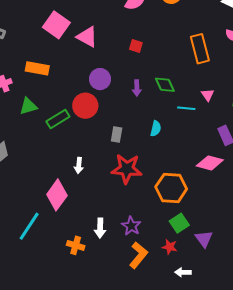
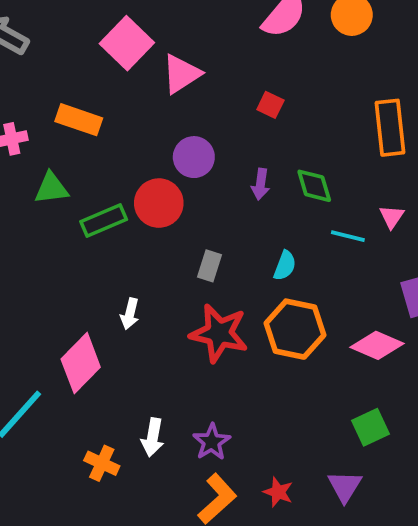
pink triangle: (87, 37) -> (181, 74), turned 50
orange hexagon: (171, 188) -> (295, 329), moved
green square: (179, 223) -> (370, 427), moved

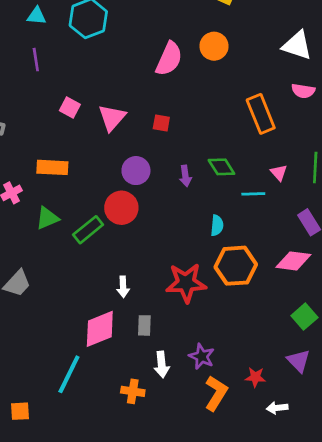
pink square: (127, 43) -> (70, 108), size x0.6
red square: (270, 105) -> (161, 123), moved
gray rectangle: (210, 266) -> (144, 325), moved
pink diamond: (81, 363) -> (100, 329), turned 39

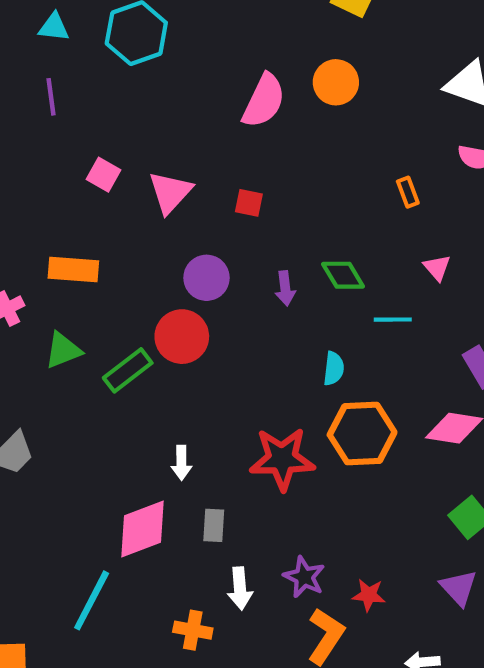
orange rectangle: (261, 114) -> (408, 192), size x0.5
pink triangle: (279, 173) -> (437, 268), moved
red star: (255, 377) -> (369, 595), moved

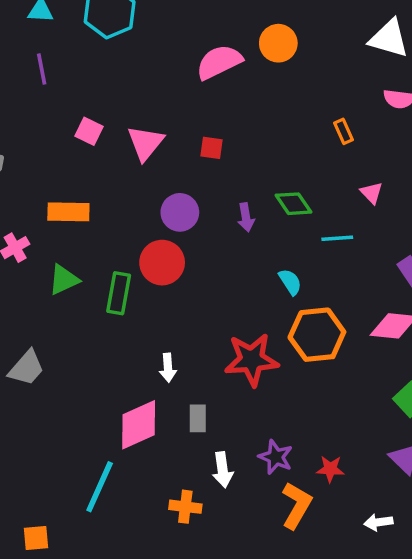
pink semicircle: (264, 101) -> (219, 62), turned -138
cyan semicircle: (334, 368) -> (290, 282), turned -36
green rectangle: (128, 370) -> (119, 293), turned -39

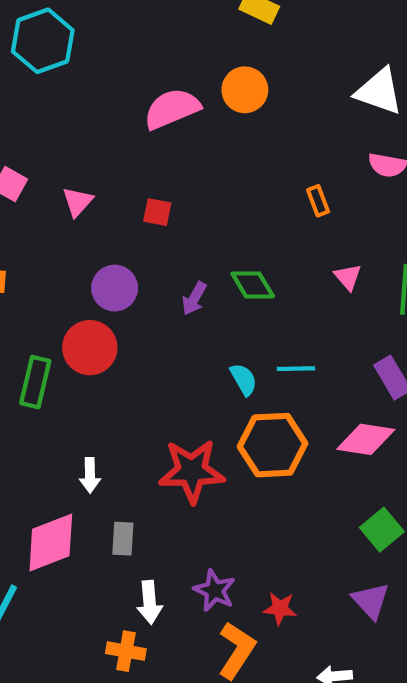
pink triangle: (145, 143) -> (78, 202), size x0.7
purple arrow: (246, 217) -> (194, 298), turned 36
cyan line: (337, 238) -> (296, 369), moved
orange cross: (185, 507) -> (126, 651), moved

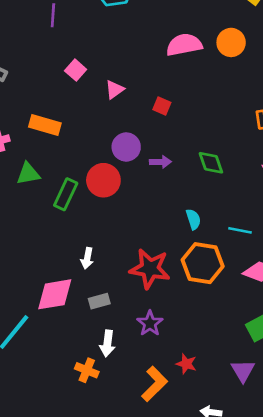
purple arrow: (194, 298) -> (160, 162), moved, turned -132
cyan line: (296, 369) -> (240, 230), moved
gray rectangle: (123, 539) -> (99, 301), turned 60
purple star: (215, 590) -> (150, 323), moved

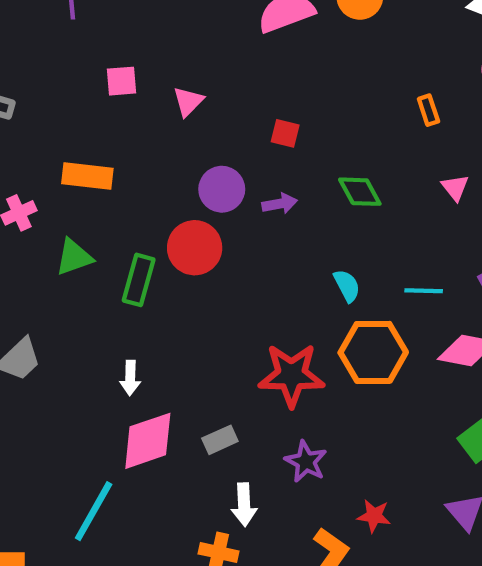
pink square: (76, 70) -> (121, 81), turned -36
red square: (162, 106) -> (285, 133), moved
white arrow: (87, 258) -> (130, 378), moved

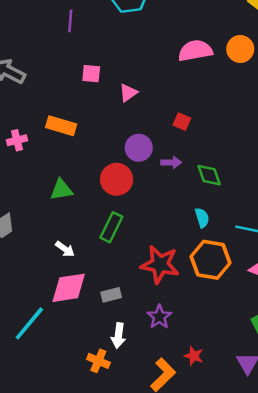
green diamond: (360, 192) -> (209, 175), moved
green triangle: (74, 257) -> (61, 190), moved
green rectangle: (139, 280) -> (111, 227), moved
white arrow: (130, 378) -> (65, 249), turned -66

